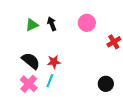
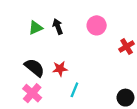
cyan line: (50, 81) -> (74, 90), moved
black circle: (106, 84) -> (125, 98), moved

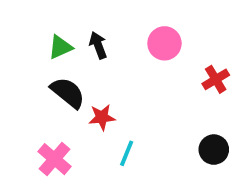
black semicircle: (34, 68) -> (68, 93), moved
black circle: (125, 98) -> (214, 150), moved

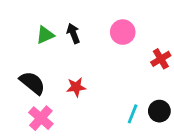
black semicircle: (68, 93) -> (32, 83), moved
cyan line: (127, 153) -> (133, 114), moved

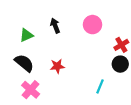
green triangle: (45, 35) -> (26, 35), moved
black circle: (159, 111) -> (120, 64), moved

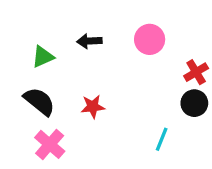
black arrow: (55, 26) -> (89, 41), turned -72

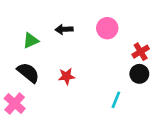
pink cross: (50, 144) -> (15, 103), moved

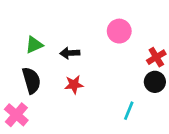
black arrow: (64, 29) -> (70, 53), moved
black semicircle: (28, 73) -> (31, 80), turned 35

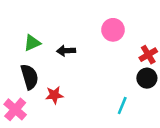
red star: (74, 85) -> (54, 95), moved

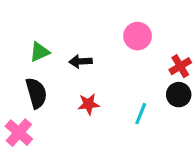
red star: (54, 95) -> (88, 104), moved
cyan line: (122, 105) -> (141, 114), moved

